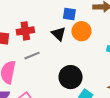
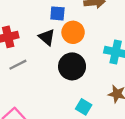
black circle: (71, 77) -> (72, 66), moved

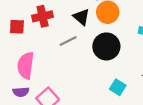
gray line: (18, 65) -> (68, 41), moved

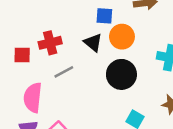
gray line: (68, 41) -> (64, 72), moved

